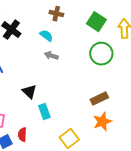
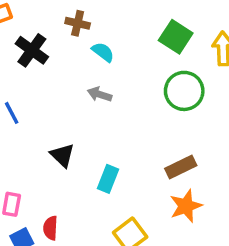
brown cross: (56, 14) -> (78, 23), moved
cyan semicircle: (46, 36) -> (103, 52), moved
cyan rectangle: (44, 112) -> (108, 179), moved, turned 42

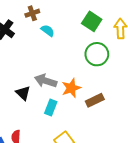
brown cross: (78, 23) -> (32, 13), turned -32
gray arrow: (100, 94) -> (46, 81), moved, size x1.5
orange star: (186, 206) -> (71, 88), moved

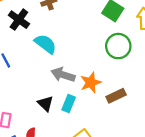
cyan semicircle: (48, 31) -> (45, 44), moved, size x1.5
black triangle: (23, 93) -> (45, 103), moved

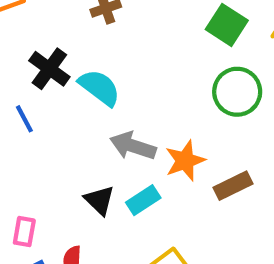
black cross: (19, 20) -> (49, 69), moved
cyan rectangle: (69, 103) -> (143, 200), turned 35

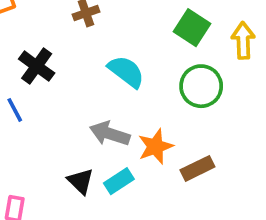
cyan semicircle: (99, 88) -> (126, 72), moved

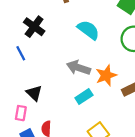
black triangle: (80, 181) -> (34, 93), moved

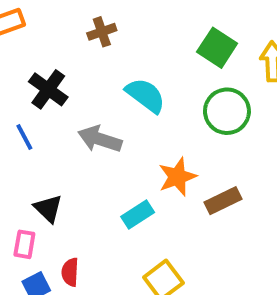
gray arrow: (78, 68) -> (100, 139), moved

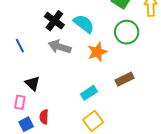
black cross: (48, 89) -> (54, 21), moved
orange star: (177, 177) -> (97, 52), moved
cyan rectangle: (138, 214) -> (89, 93), moved

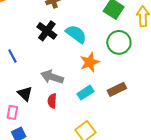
gray arrow: (60, 47) -> (52, 77), moved
cyan rectangle: (89, 93) -> (86, 93), moved
red semicircle: (44, 117) -> (52, 101), moved

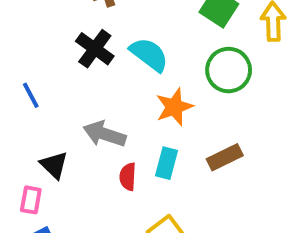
cyan rectangle: (86, 93) -> (167, 163), turned -42
red semicircle: (52, 101) -> (128, 177), moved

